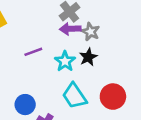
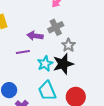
purple arrow: (70, 29) -> (35, 36), moved
black star: (88, 57) -> (63, 64), size x1.5

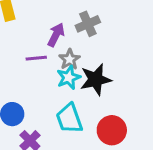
purple arrow: (35, 36) -> (56, 35), turned 105
gray star: (68, 45) -> (70, 59), moved

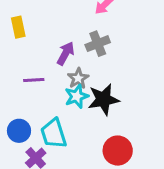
purple line: (36, 58) -> (34, 80), moved
cyan trapezoid: (69, 119) -> (54, 134), moved

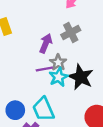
purple line: (34, 80) -> (44, 69), moved
black star: (103, 99) -> (81, 77), turned -30

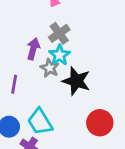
purple line: (44, 69) -> (14, 84), moved, turned -63
cyan star: (59, 77) -> (59, 55), moved

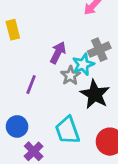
gray cross: (59, 33) -> (99, 50), moved
cyan trapezoid: (40, 122) -> (67, 130), moved

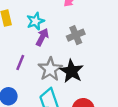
cyan star: (83, 64) -> (35, 21), moved
gray star: (70, 76) -> (50, 69), moved, size x1.5

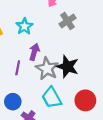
gray cross: (76, 35) -> (68, 21), moved
purple arrow: (42, 37) -> (34, 52), moved

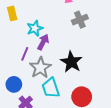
cyan star: (24, 26) -> (35, 28), moved
gray star: (47, 69) -> (40, 68), moved

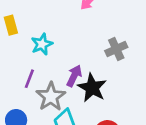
gray cross: (80, 20) -> (116, 49), moved
purple arrow: (43, 42) -> (74, 76), moved

